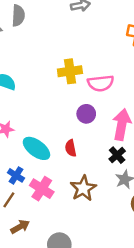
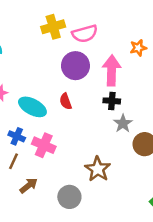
purple circle: (86, 114) -> (75, 66), size x1.5
black cross: (117, 155) -> (112, 101), turned -35
brown star: (83, 188) -> (98, 169), moved

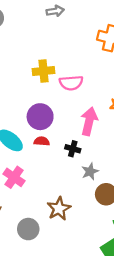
purple circle: (75, 66) -> (40, 117), moved
red semicircle: (66, 101) -> (42, 141), turned 104
black cross: (112, 101) -> (73, 149), moved

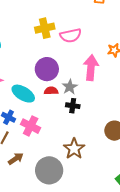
black cross: (73, 149) -> (73, 106), moved
gray star: (90, 172) -> (70, 87), moved
gray circle: (28, 229) -> (49, 170), size x1.4

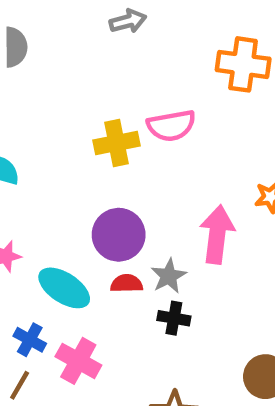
pink semicircle: (71, 36) -> (171, 126), moved

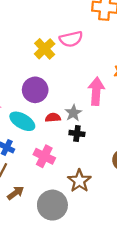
yellow cross: (117, 143) -> (45, 49), turned -30
purple circle: (119, 235) -> (35, 90), moved
pink cross: (78, 361) -> (44, 156), moved

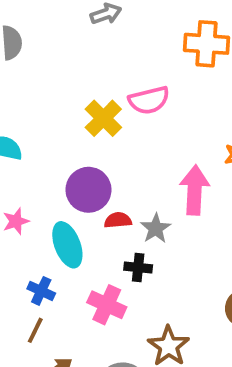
red semicircle: (53, 118) -> (118, 220), moved
cyan ellipse: (22, 121) -> (67, 245), turned 40
black cross: (77, 133) -> (138, 268), moved

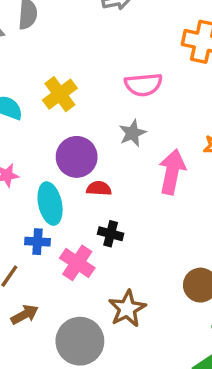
yellow cross: (103, 118) -> (60, 94), moved
gray star: (156, 228) -> (132, 133), moved
blue cross: (41, 291) -> (37, 242), moved, turned -30

